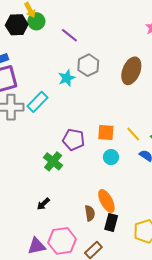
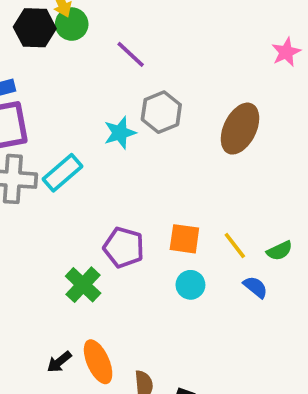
orange ellipse: (106, 201) -> (98, 362), moved

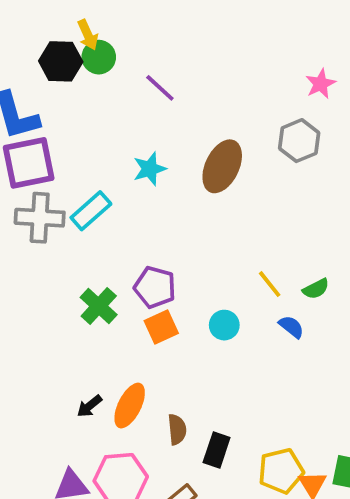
gray hexagon: (161, 112) -> (299, 141), moved
brown ellipse: (240, 129) -> (222, 166), moved
orange square: (184, 239) -> (161, 327), moved, turned -32
green cross: (83, 285) -> (99, 306), moved
orange ellipse: (98, 362) -> (130, 406), turned 51

